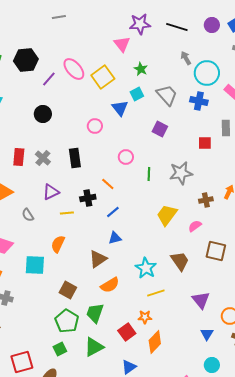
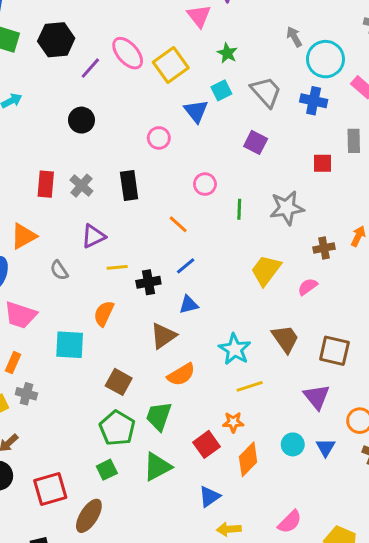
black cross: (88, 198) -> (148, 282), moved
brown square: (216, 251) -> (334, 351), moved
cyan circle: (212, 365) -> (293, 444), moved

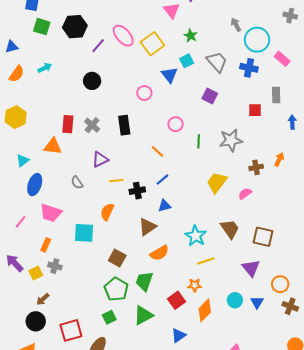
orange triangle: (23, 236) -> (53, 146), moved, turned 36

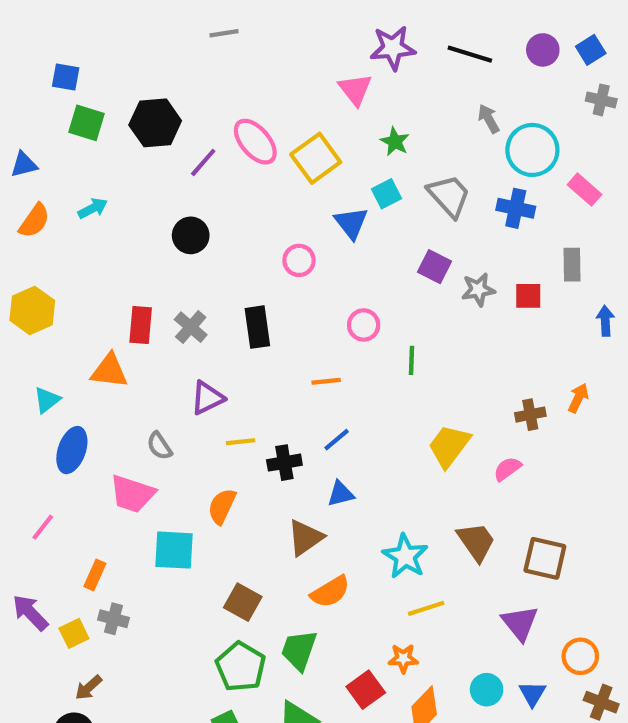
gray star: (231, 140) -> (478, 290), moved, size x0.7
orange line: (157, 151) -> (326, 381), turned -48
pink trapezoid: (51, 213) -> (132, 494), moved

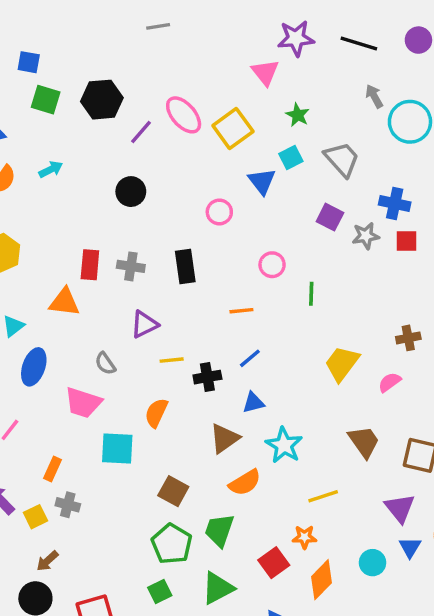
blue cross: (516, 208) -> (395, 203), moved
gray cross: (191, 327) -> (131, 266), turned -32
cyan star: (405, 556) -> (284, 445), moved
blue triangle: (532, 694) -> (410, 547), moved

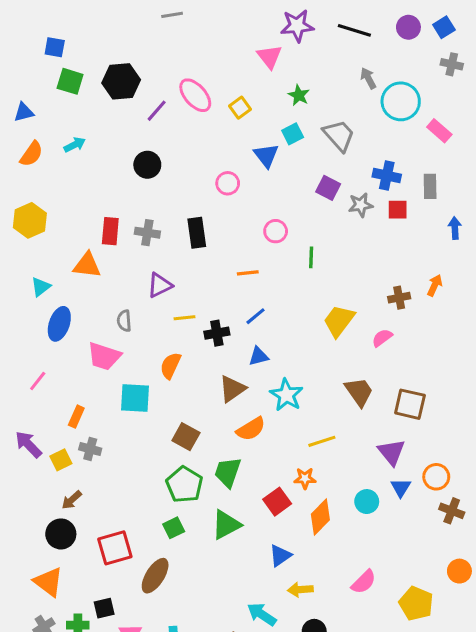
yellow square: (233, 129) -> (240, 108), size x0.6
gray semicircle: (105, 363) -> (124, 321), turned 30

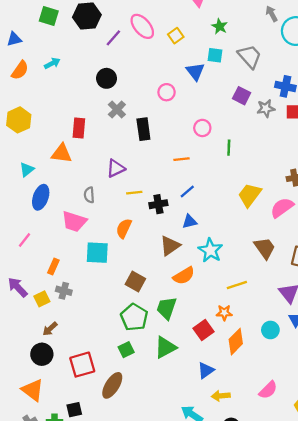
cyan square: (293, 134) -> (215, 55), turned 35
gray cross: (147, 233) -> (117, 110), moved, turned 36
pink semicircle: (382, 338) -> (282, 208), size x1.5

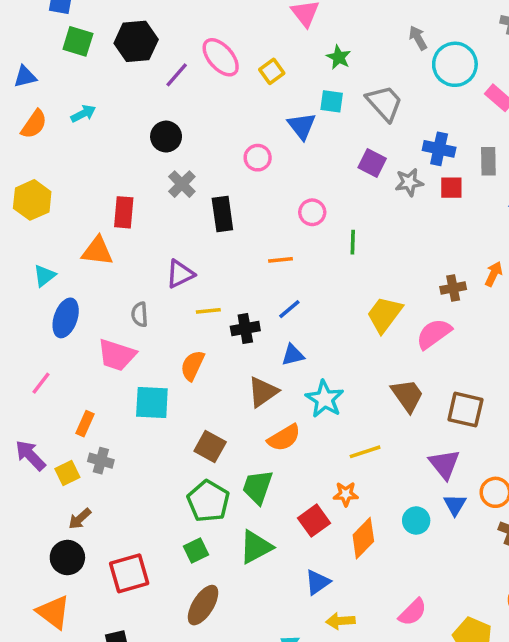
brown ellipse: (112, 385) -> (203, 605), moved

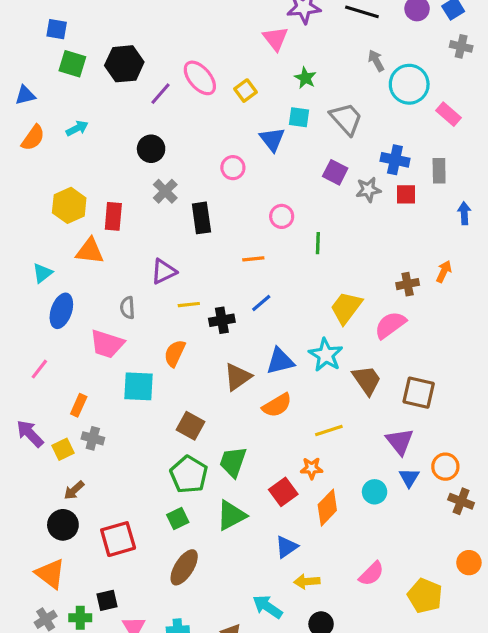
yellow hexagon: (32, 200) -> (69, 205), moved
blue triangle: (293, 355) -> (280, 361), moved, size x1.4
cyan star: (325, 399) -> (326, 355), moved
orange semicircle: (284, 438) -> (277, 405), moved

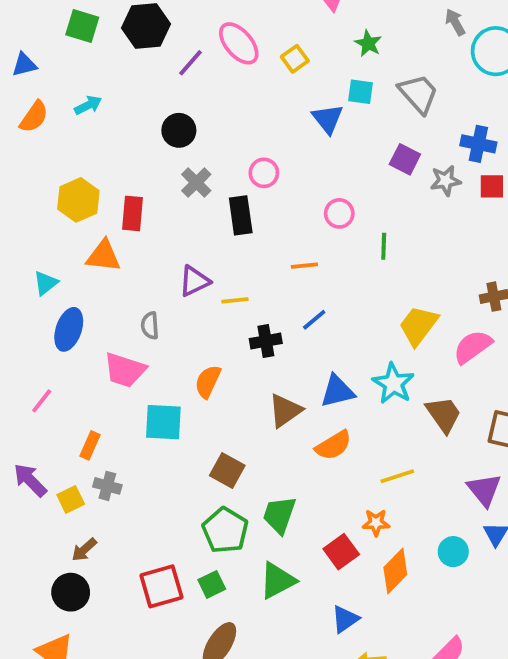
pink circle: (233, 168) -> (264, 173), moved
yellow line: (189, 305) -> (235, 300), moved
red square: (118, 539) -> (161, 586), moved

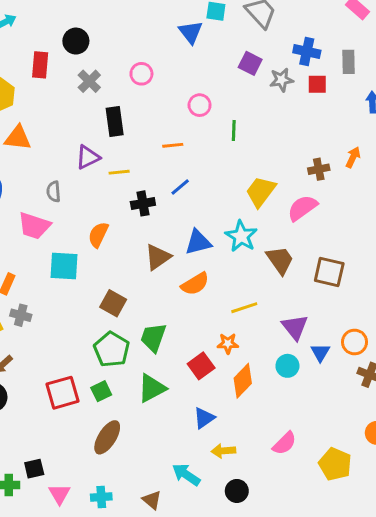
red rectangle: (132, 213) -> (40, 65), moved
black rectangle: (241, 215) -> (115, 121), moved
purple triangle: (484, 490) -> (295, 327), moved

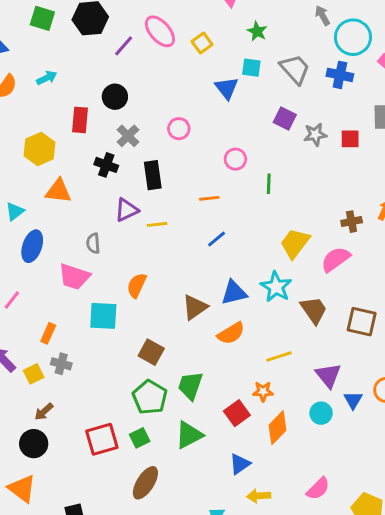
blue cross: (307, 51) -> (340, 75), moved
black cross: (143, 203) -> (106, 165), moved, turned 30

